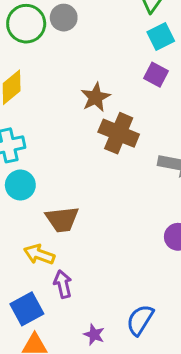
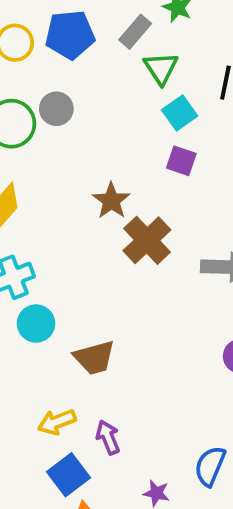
brown cross: (119, 133) -> (147, 240), turned 33
yellow arrow: (39, 254) -> (57, 422), moved, turned -32

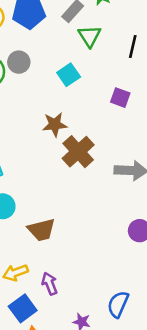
cyan square: (180, 113) -> (69, 75), moved
purple square: (181, 161) -> (120, 98), moved
brown star: (111, 201) -> (55, 125), turned 30

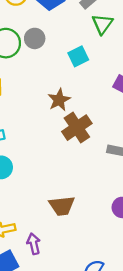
brown star: (55, 125) -> (59, 100), turned -30
brown trapezoid: (41, 230) -> (62, 206), moved

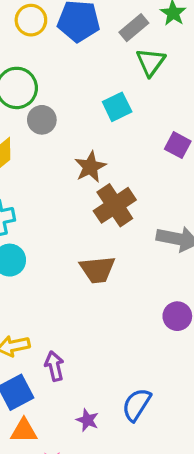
gray circle: (35, 38) -> (42, 120), moved
brown trapezoid: (62, 206) -> (98, 270), moved

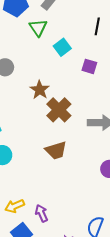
green triangle: (151, 62) -> (38, 28), moved
cyan square: (117, 107) -> (62, 47), moved

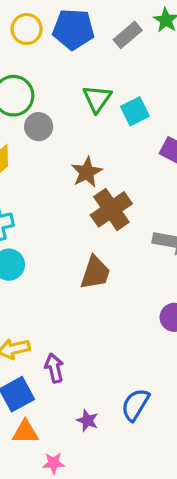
green triangle: (38, 28) -> (97, 99), moved
brown trapezoid: (56, 150) -> (95, 273), turned -65

